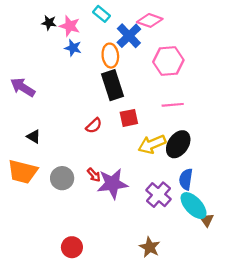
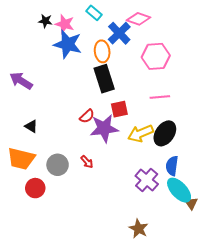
blue star: (73, 48) -> (68, 44), size x1.8
purple star: (112, 184) -> (104, 128), moved
red circle: (72, 247) -> (35, 188), moved

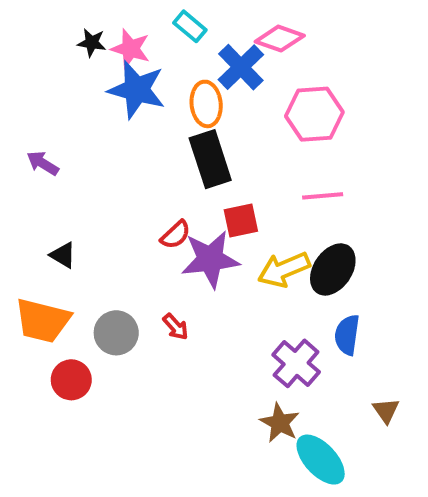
purple arrow: (21, 81) -> (43, 163), size x0.7
cyan ellipse: (179, 190) -> (321, 460), moved
brown star: (139, 229) -> (280, 423), moved

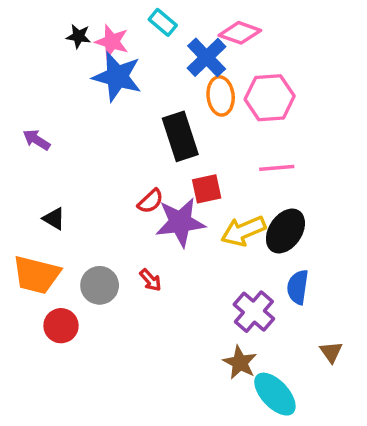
orange ellipse: (206, 104) -> (221, 96), moved

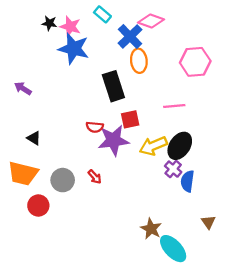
pink hexagon: (270, 98) -> (195, 62), moved
red semicircle: (150, 201) -> (95, 127), turned 49
purple cross: (254, 312) -> (173, 169), moved, size x0.7

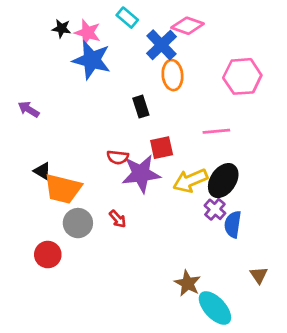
black rectangle: (113, 86) -> (141, 107), size x0.6
orange trapezoid: (23, 173) -> (63, 189), moved

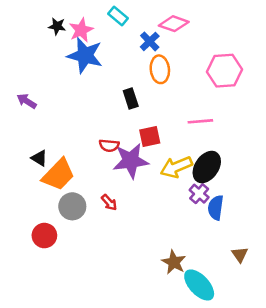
pink star: (88, 33) -> (81, 30), turned 30
blue cross: (162, 45) -> (150, 41), size x0.7
orange trapezoid: (63, 189) -> (58, 175), turned -60

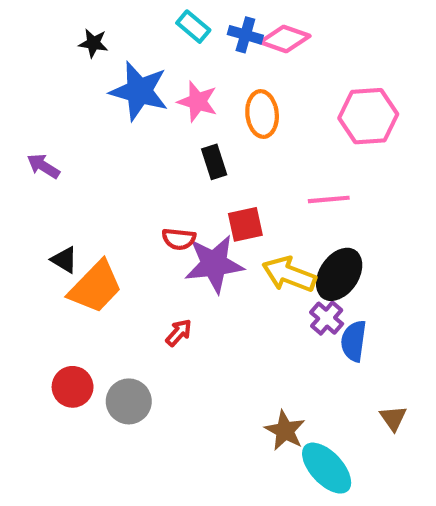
pink star: (81, 30) -> (197, 102), moved, turned -30
blue cross: (150, 41) -> (245, 35), moved, turned -30
yellow arrow: (176, 167) -> (289, 274), turned 44
red arrow: (109, 203) -> (179, 333), turned -96
gray circle: (72, 206) -> (129, 401), moved

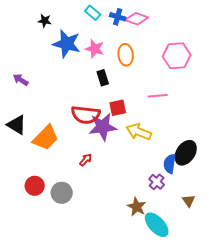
red semicircle: (179, 239) -> (86, 115), size x1.8
black triangle: (64, 260) -> (17, 125), moved, size x1.5
black ellipse: (339, 274) -> (186, 153), moved
purple cross: (327, 318) -> (157, 182), moved

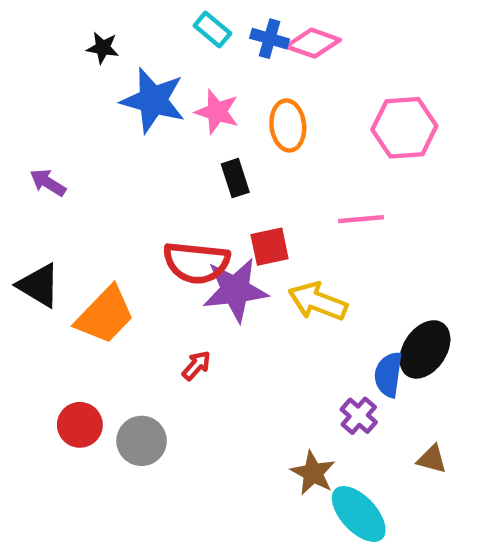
brown triangle: (189, 201) -> (432, 459), turned -40

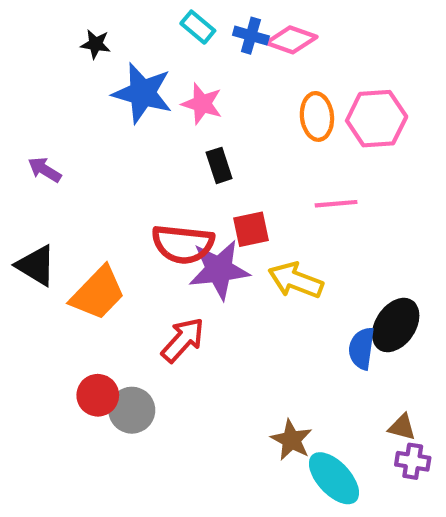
orange ellipse: (288, 125) -> (317, 116), moved
red arrow: (196, 365) -> (183, 340), size x1.6
purple cross: (359, 416) -> (413, 461), moved, turned -32
red circle: (80, 425) -> (98, 395), moved

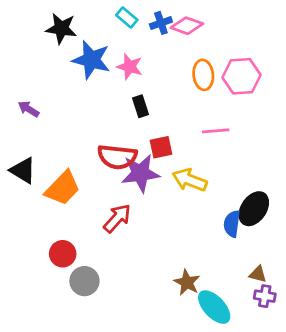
blue cross: (251, 36) -> (161, 23), turned -35
black star: (96, 44) -> (61, 28), size x1.6
gray circle: (132, 410) -> (84, 281), moved

